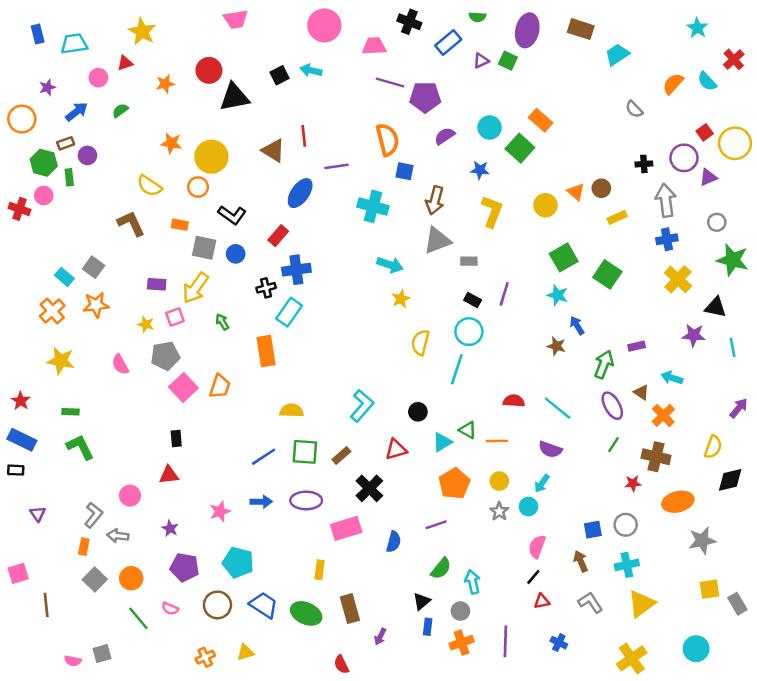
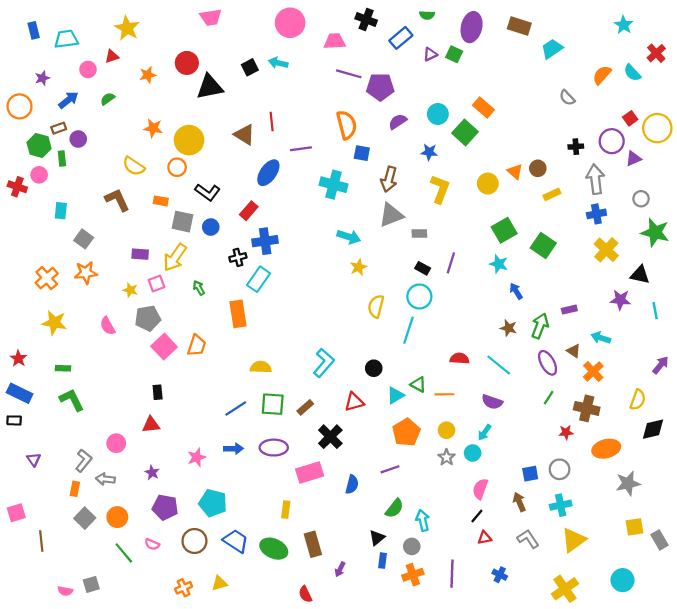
cyan rectangle: (64, 277) -> (61, 211), moved, turned 56
brown star: (556, 346) -> (508, 328), moved

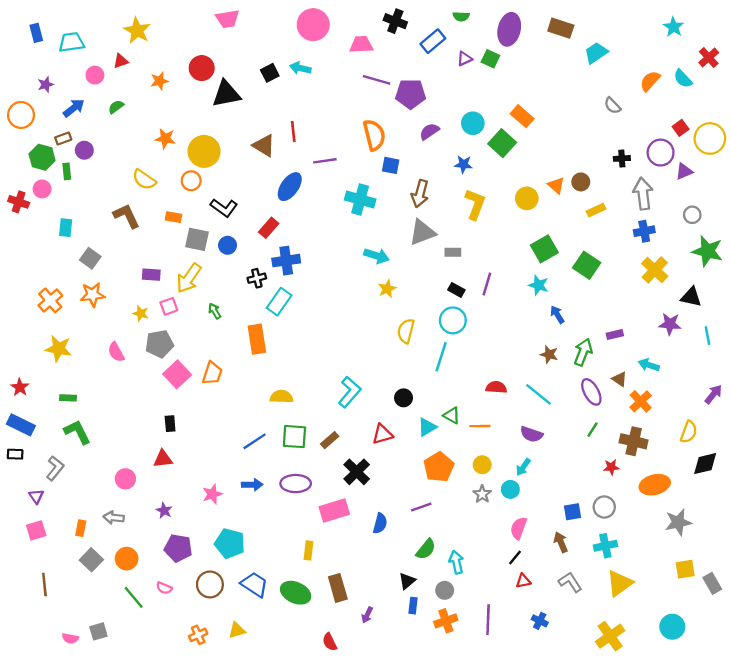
gray L-shape: (84, 461) -> (55, 468), moved
pink square: (16, 513) -> (36, 530), moved

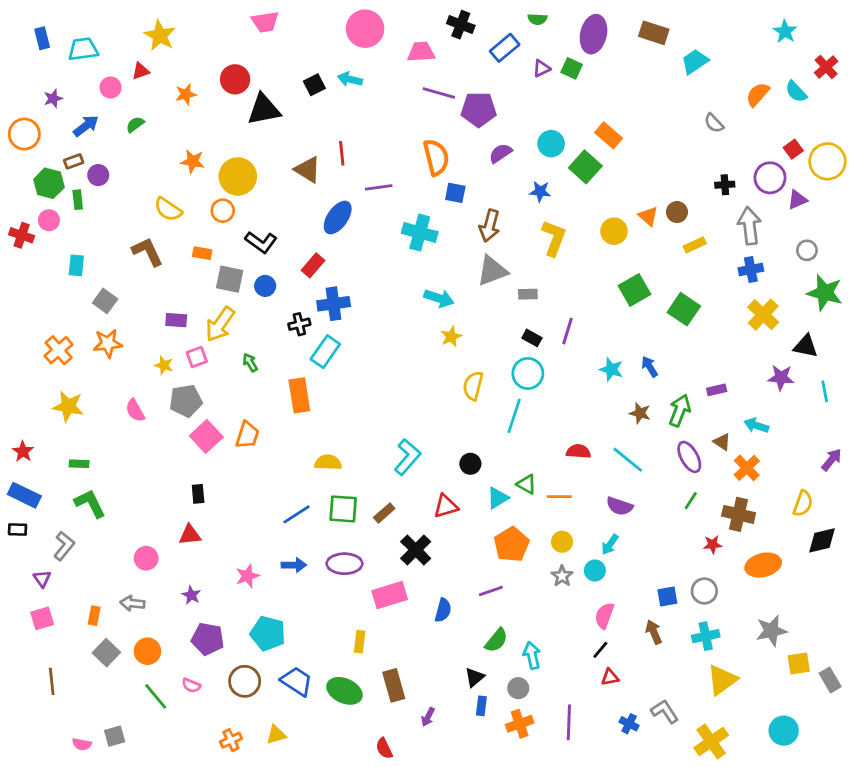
cyan star: (539, 285) -> (611, 369), moved
gray star: (678, 522) -> (771, 631), moved
gray L-shape: (570, 582) -> (665, 711), moved

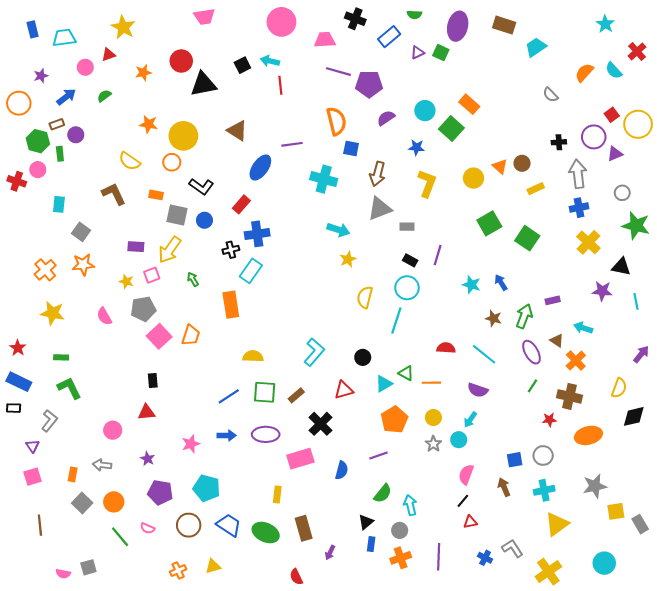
red line: (342, 153) -> (280, 85), moved

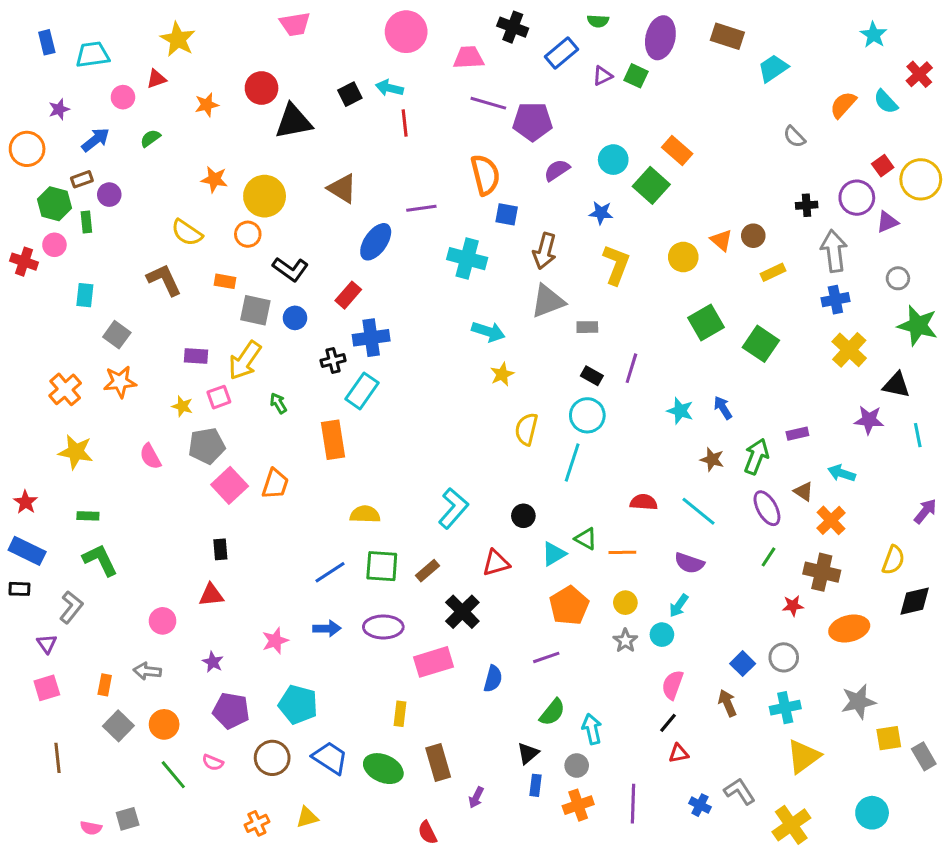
blue square: (515, 460) -> (743, 664), turned -35

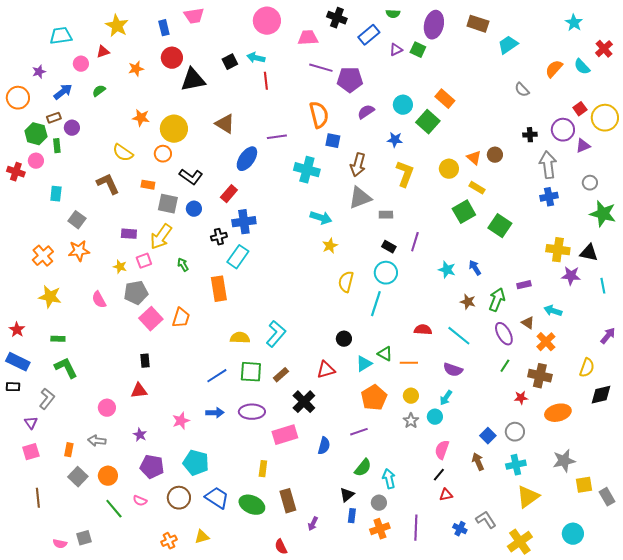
blue rectangle: (47, 42) -> (164, 28), moved
yellow rectangle: (773, 272) -> (477, 188), moved, turned 56
yellow cross: (849, 350) -> (558, 250), moved, turned -35
cyan L-shape: (453, 508) -> (276, 334), moved

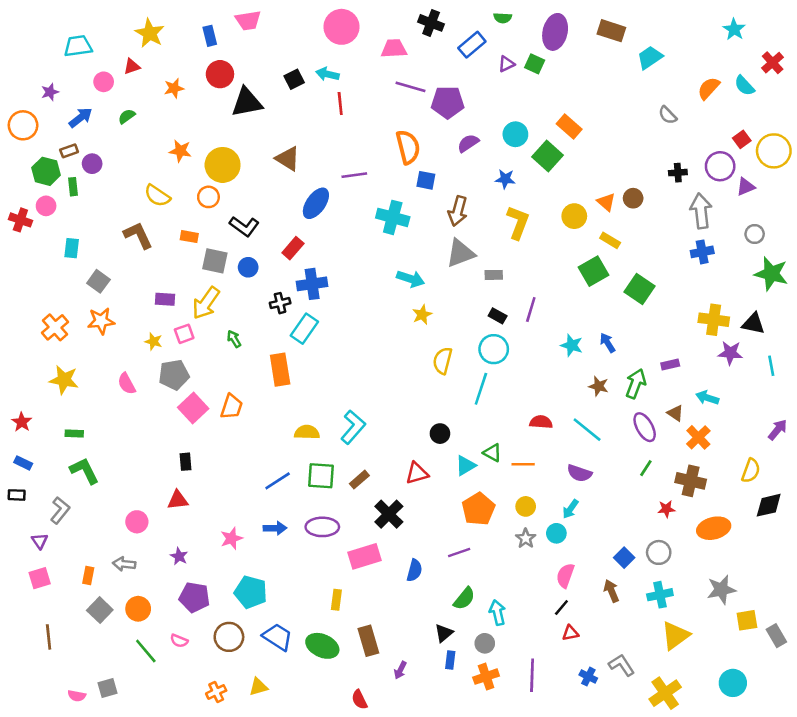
blue rectangle: (18, 362) -> (23, 463), size x0.6

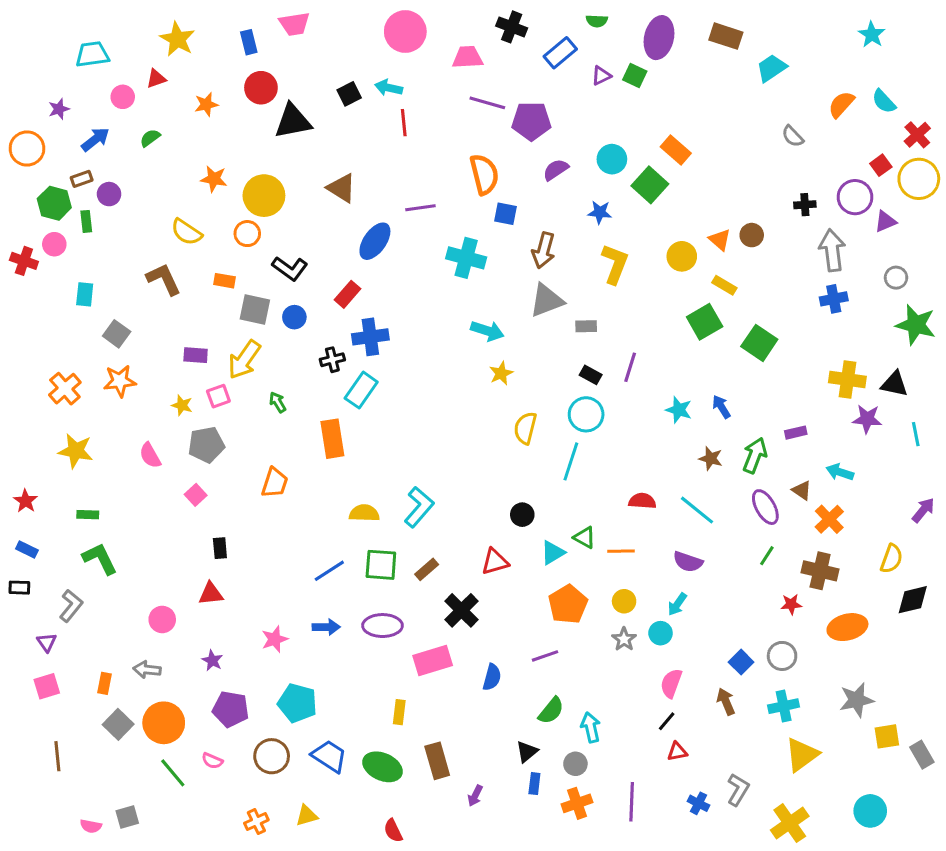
red cross: (773, 63) -> (917, 135), moved
pink square: (193, 408) -> (196, 495), moved, size x0.6
orange circle: (138, 609) -> (164, 723), size x1.4
gray L-shape: (622, 665) -> (738, 790), turned 64
red semicircle: (359, 700) -> (393, 831), moved

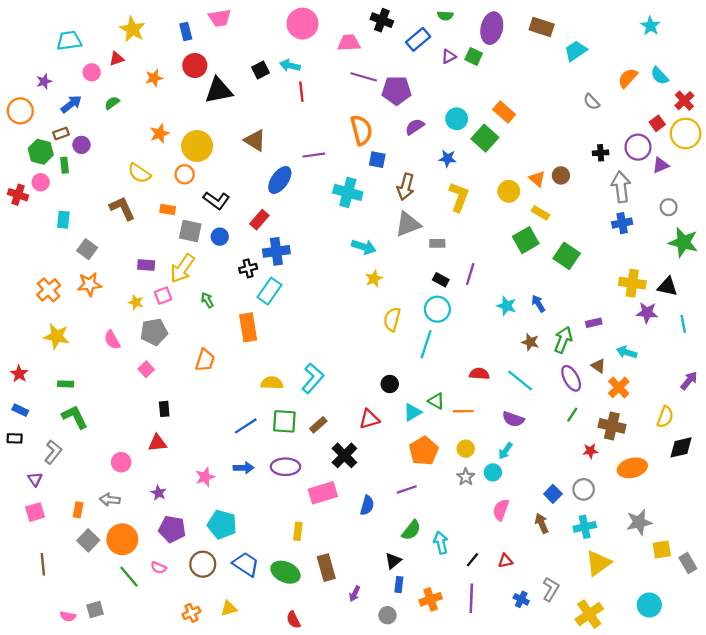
orange star: (214, 179) -> (160, 134), turned -30
black line: (667, 721) -> (472, 560), moved
gray circle: (575, 764) -> (387, 615), moved

